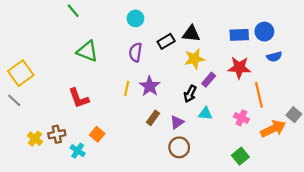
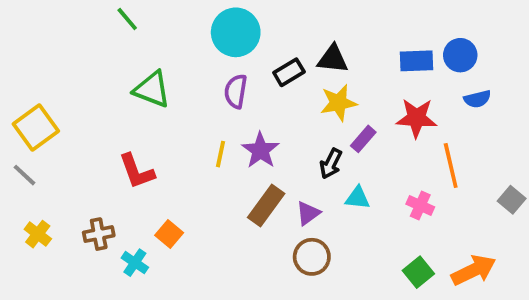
cyan circle: (135, 18) -> (236, 32), size x1.6
brown rectangle: (153, 118) -> (266, 205), size x1.5
orange arrow: (273, 129) -> (474, 270), moved
yellow cross: (35, 139) -> (38, 234), moved

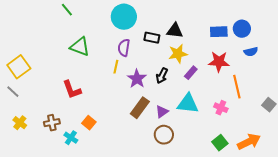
black rectangle: (289, 72) -> (152, 38), turned 42
yellow line: (220, 154) -> (116, 67), moved
black arrow: (331, 164) -> (162, 76), moved
cyan triangle: (357, 198) -> (188, 104), size x1.6

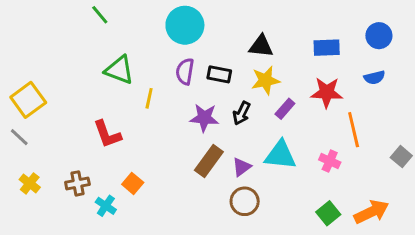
blue circle: (242, 29) -> (379, 36), moved
black rectangle: (152, 38) -> (219, 74), moved
yellow line: (116, 67) -> (149, 98), moved
purple star: (137, 79) -> (204, 118), turned -30

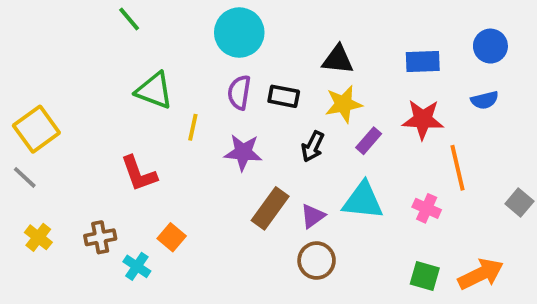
purple star: (204, 118) -> (243, 152), moved
green square: (328, 213) -> (425, 276), turned -35

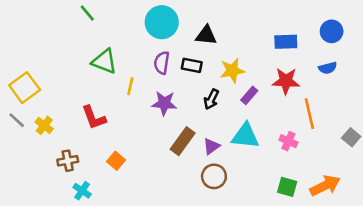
black triangle: (338, 60) -> (206, 35), moved
yellow cross: (38, 237) -> (44, 125), moved
cyan cross: (137, 266) -> (82, 191), moved

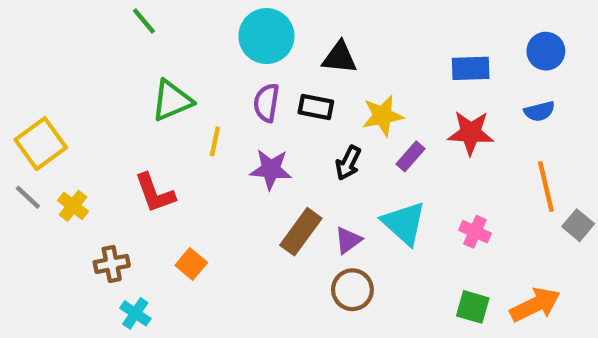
green triangle: (104, 61) -> (172, 101), turned -44
orange line: (309, 114) -> (546, 187), moved
cyan triangle: (245, 136) -> (404, 223), turned 36

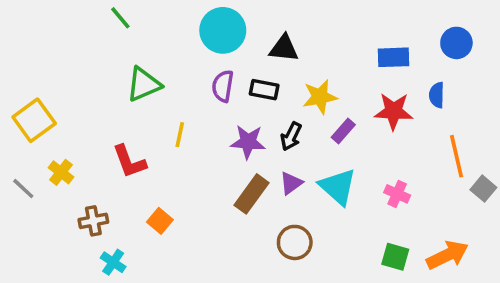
blue semicircle: (539, 111) -> (437, 95), moved, turned 105
yellow line: (215, 141) -> (180, 135), moved
purple star: (271, 169) -> (248, 142), moved
gray line: (28, 197) -> (23, 189), moved
purple triangle: (348, 240) -> (291, 183), moved

